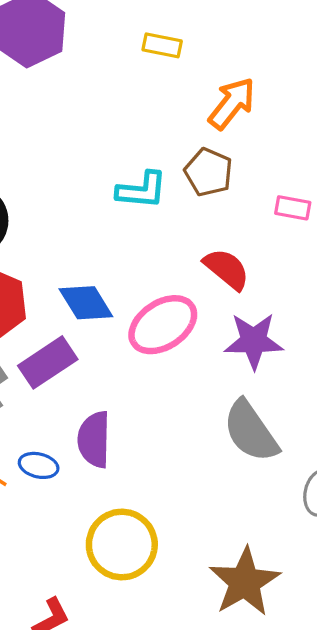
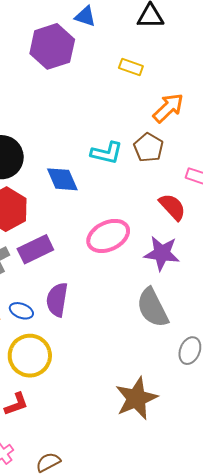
red semicircle: (227, 269) -> (172, 207), moved
blue diamond: (86, 303) -> (62, 179), moved
yellow circle: (122, 545) -> (30, 356), moved

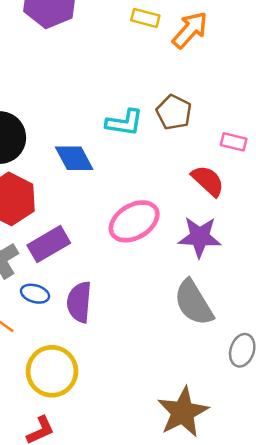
orange arrow: (168, 108) -> (190, 30), moved
blue ellipse: (21, 311) -> (35, 294), moved

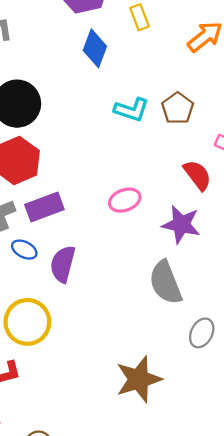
yellow rectangle: (145, 18) -> (140, 17), moved, turned 45
blue diamond: (74, 158) -> (95, 48), moved, turned 39
pink ellipse: (134, 221) -> (125, 200), size x0.7

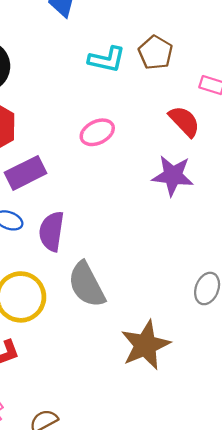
pink ellipse: (125, 200) -> (97, 132), moved
gray semicircle: (165, 282) -> (87, 285), moved

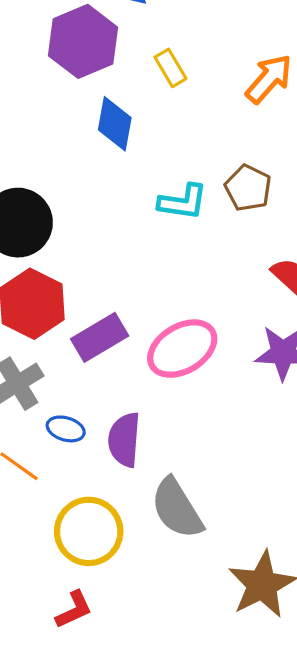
pink ellipse: (97, 132) -> (182, 349), moved, size x1.5
purple rectangle: (25, 173) -> (100, 337), moved

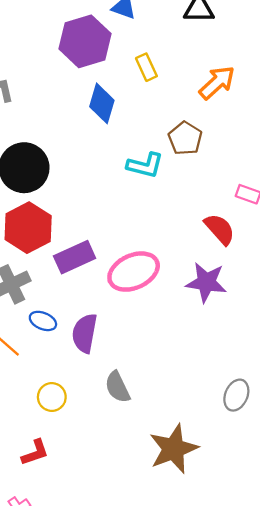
brown pentagon: (248, 188) -> (185, 138), moved
gray semicircle: (177, 508) -> (117, 387), size x0.7
yellow circle: (89, 531) -> (52, 397), size x0.6

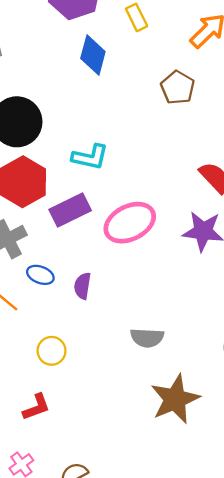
cyan L-shape: (145, 165) -> (90, 157), moved
purple semicircle: (85, 333) -> (83, 286), size x0.7
gray semicircle: (117, 387) -> (147, 338), moved, turned -60

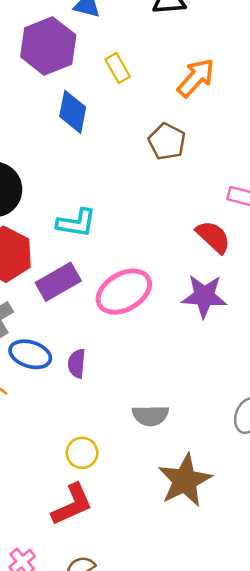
blue ellipse: (40, 275) -> (30, 354), size x1.4
yellow circle: (52, 351) -> (82, 453), moved
red L-shape: (36, 407) -> (72, 505), moved, size x1.4

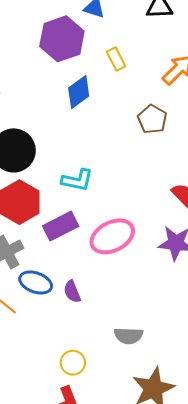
blue diamond: (73, 112) -> (79, 92), turned 40
purple semicircle: (77, 363) -> (72, 292), turned -30

